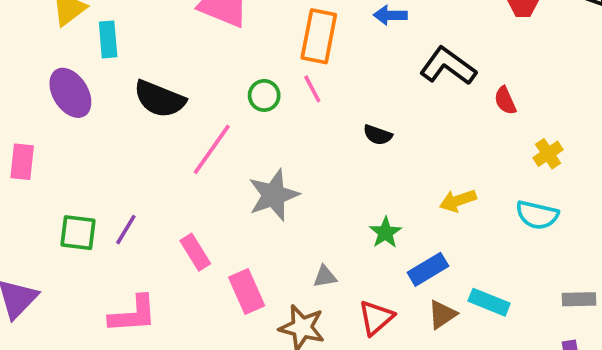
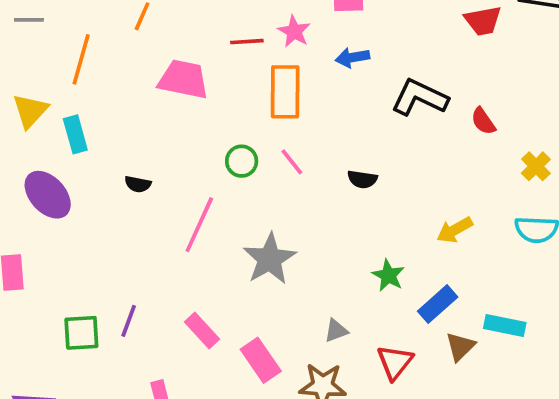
pink line: (312, 89) -> (292, 162), moved
black semicircle: (160, 99) -> (138, 184), size x0.5

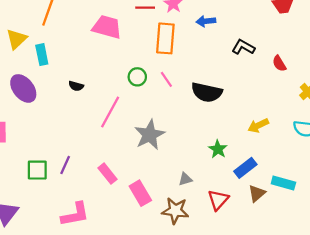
black L-shape: (420, 97) -> (243, 47), size x0.7
black semicircle: (362, 179) -> (207, 92), size x1.8

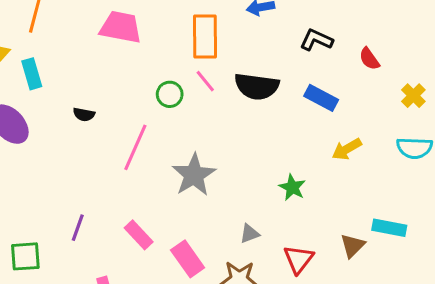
pink line: (166, 79) -> (205, 81), moved
black semicircle: (207, 92) -> (257, 86), moved
blue rectangle: (245, 168) -> (321, 98), moved, turned 70
green square: (37, 170) -> (25, 256), moved

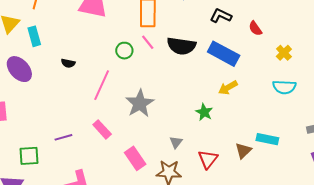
blue rectangle: (321, 98) -> (224, 54), size x1.4
yellow arrow: (347, 149) -> (228, 88), moved
purple line: (78, 228) -> (63, 137), turned 54
gray triangle: (250, 234) -> (176, 142), turned -32
pink rectangle: (139, 235) -> (102, 129), moved

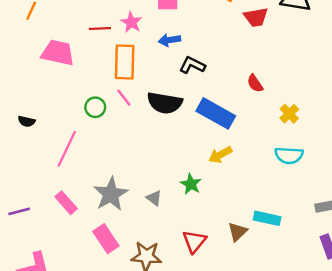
black L-shape: (221, 16) -> (192, 65), moved
gray star: (140, 103) -> (111, 194), moved
gray triangle: (176, 142) -> (154, 198), moved, turned -32

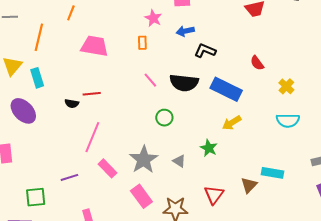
red line: (100, 29) -> (92, 94), moved
orange rectangle: (125, 62) -> (142, 43), moved, size x0.5
green circle: (95, 107) -> (164, 118), moved
pink line: (67, 149) -> (92, 137), moved

